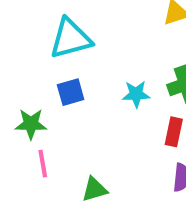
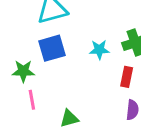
blue square: (71, 92) -> (52, 48), size x1.4

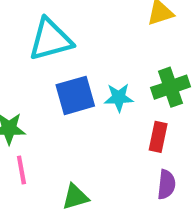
blue square: (52, 48) -> (75, 95), moved

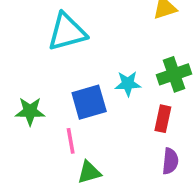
blue square: (75, 95) -> (89, 102), moved
pink line: (21, 170) -> (71, 141), moved

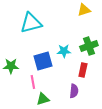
purple semicircle: (170, 161) -> (74, 91), moved

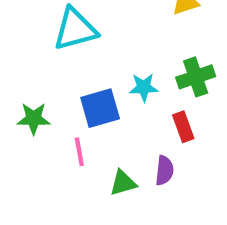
red rectangle: (83, 70) -> (183, 127), turned -32
green triangle: (43, 99) -> (123, 183), moved

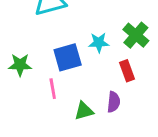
green cross: (196, 77) -> (136, 35), turned -30

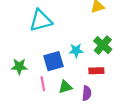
red rectangle: (127, 71) -> (96, 71), turned -72
green triangle: (84, 111) -> (65, 87), moved

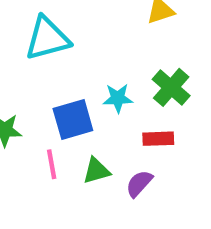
purple semicircle: (87, 93) -> (139, 183), turned -144

